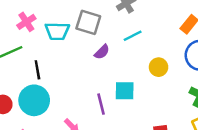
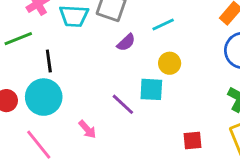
yellow circle: (159, 67) -> (170, 63), moved
purple line: (101, 104) -> (123, 104), turned -35

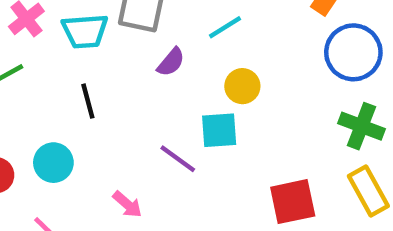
black line: (49, 61) -> (88, 101), moved
cyan circle: (44, 97) -> (53, 163), size x0.7
red square: (192, 140) -> (293, 202), size x1.5

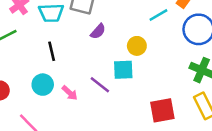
cyan line: (225, 27) -> (158, 15), moved
cyan circle: (53, 163) -> (43, 85), moved
pink arrow: (127, 204) -> (70, 93), moved

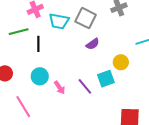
black line: (52, 51) -> (38, 44), moved
cyan square: (123, 70) -> (106, 79), turned -30

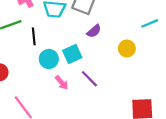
cyan circle: (40, 76) -> (49, 59), moved
cyan square: (106, 79) -> (72, 54), moved

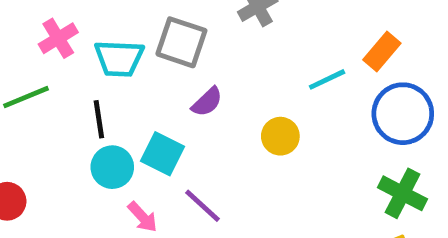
black line: (34, 36) -> (99, 119), moved
cyan square: (72, 54) -> (163, 154), turned -36

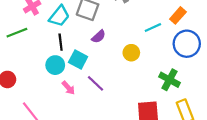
cyan trapezoid: (119, 58) -> (59, 16), turned -55
black line: (99, 119) -> (61, 42), moved
green cross: (402, 193) -> (170, 80), moved

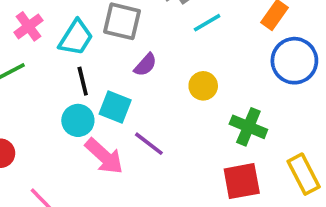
cyan line: (153, 28) -> (207, 23), moved
green cross: (170, 80) -> (248, 127), moved
pink arrow: (68, 88) -> (104, 156), size x1.6

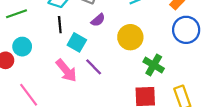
yellow circle: (203, 86) -> (130, 37), size x1.5
cyan circle: (78, 120) -> (22, 47), moved

